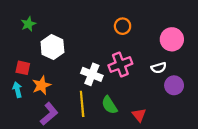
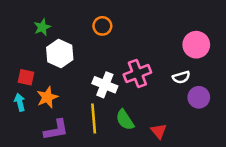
green star: (28, 24) -> (42, 27), moved
orange circle: (123, 26) -> (102, 26), moved
purple L-shape: (49, 114) -> (56, 130), turned 30

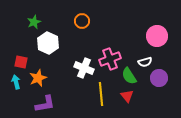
yellow line: (94, 119) -> (101, 94), moved
green semicircle: (125, 120) -> (129, 76), moved
red triangle: (159, 131) -> (127, 96), moved

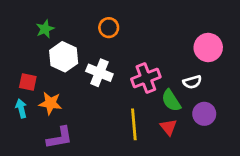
white cross: (84, 68) -> (99, 73), moved
orange star: (38, 78) -> (50, 103), turned 30
purple circle: (159, 78) -> (204, 114), moved

